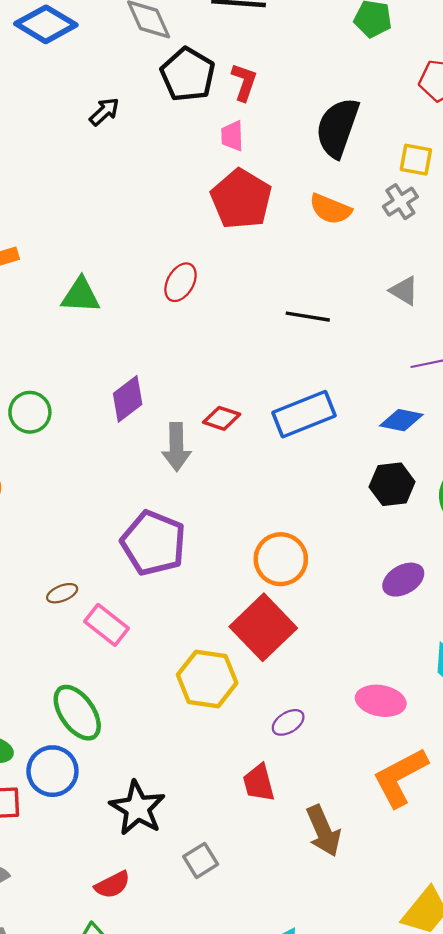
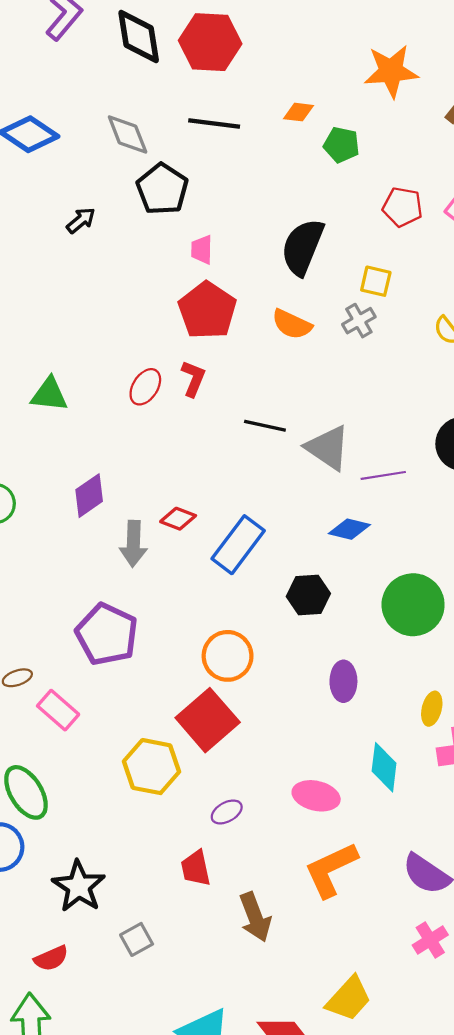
red L-shape: (244, 82) -> (193, 379), moved
gray triangle: (404, 291) -> (328, 448), moved, size x1.6
blue rectangle: (304, 414) -> (238, 545), moved, turned -34
black hexagon: (392, 484) -> (308, 595), moved
purple ellipse: (403, 580) -> (343, 681), turned -63

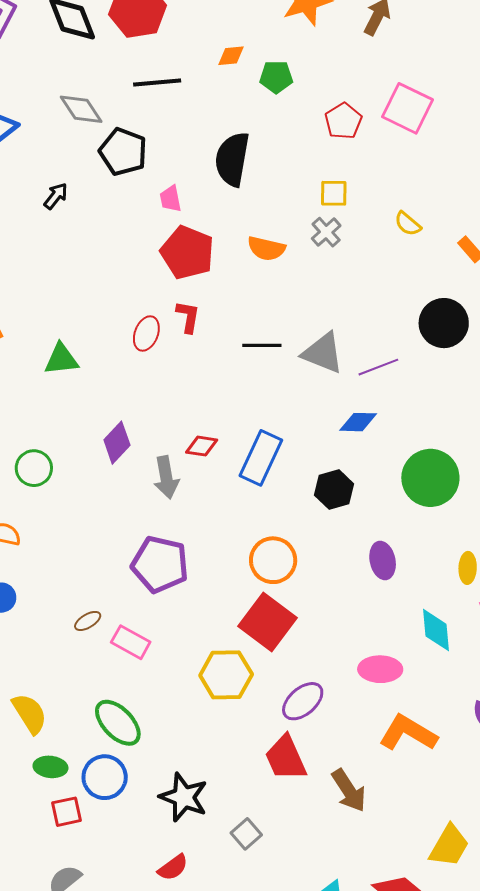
red pentagon: (403, 207) -> (343, 121), turned -30
black semicircle: (303, 247) -> (232, 159), moved
purple ellipse: (227, 812) -> (303, 701), size x1.5
red trapezoid: (196, 868) -> (286, 758), size x1.4
orange L-shape: (331, 870) -> (408, 733), turned 68

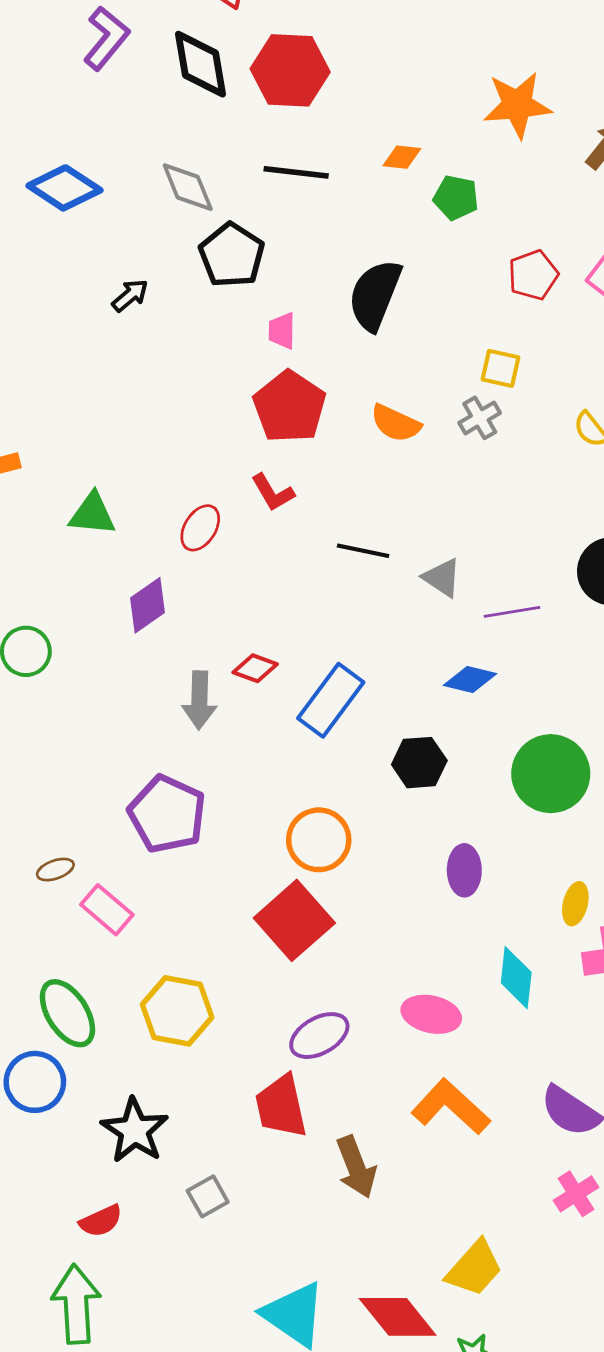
red L-shape: (188, 317) -> (273, 492), turned 128
red ellipse: (146, 334) -> (200, 528), moved
gray triangle: (323, 353) -> (442, 578), size x0.7
purple diamond: (117, 443) -> (147, 605), moved
yellow hexagon: (226, 675) -> (177, 1011), moved

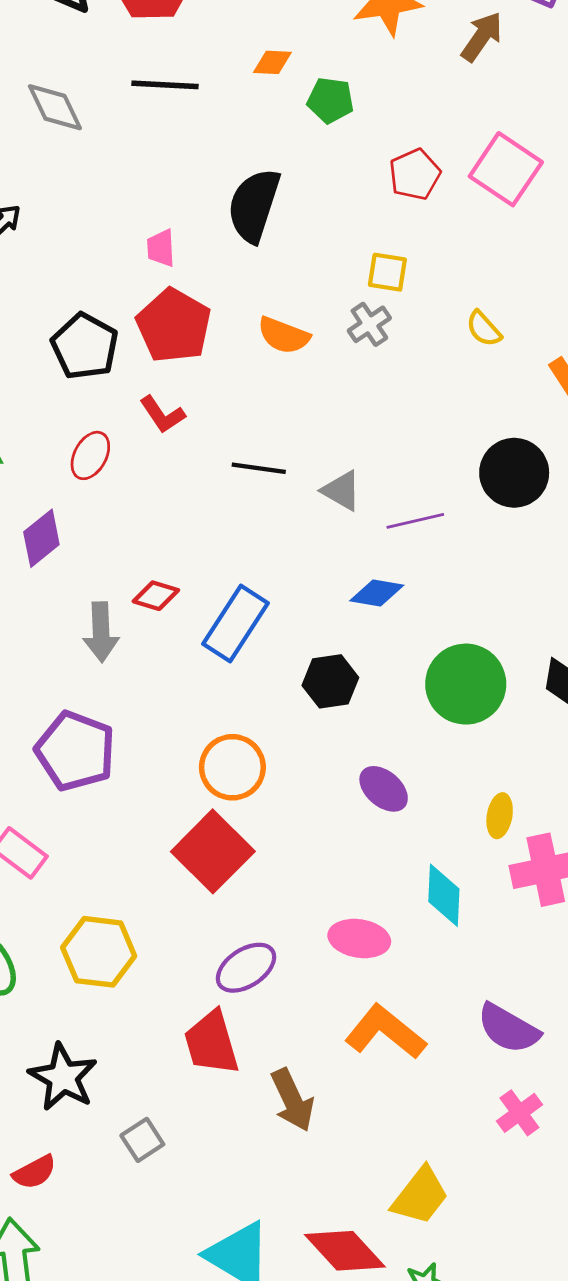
black pentagon: (232, 255) -> (85, 346), moved
purple ellipse: (464, 870) -> (384, 789), turned -45

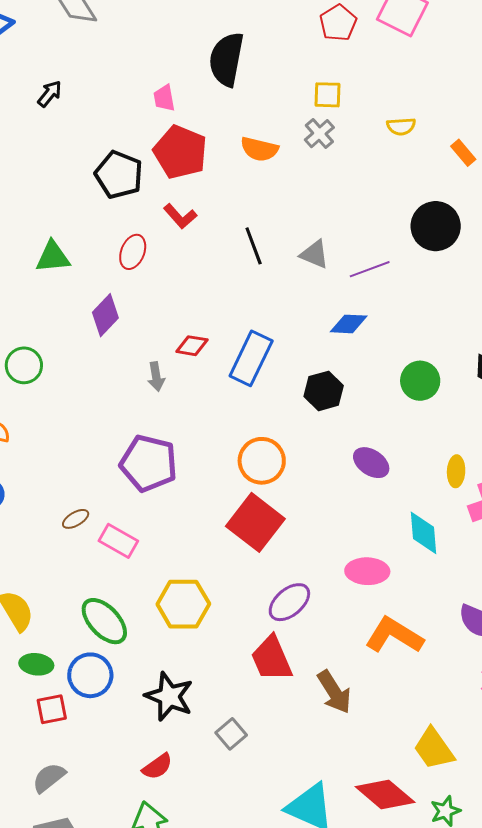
yellow semicircle: (484, 329) -> (401, 126), turned -44
black line: (259, 468) -> (254, 246), turned 69
gray arrow: (101, 632) -> (156, 376), size x0.7
green circle: (466, 684) -> (420, 381), size x0.7
yellow trapezoid: (420, 1196) -> (434, 749), turned 114

